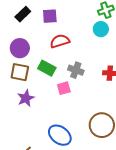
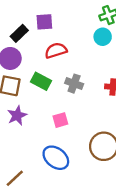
black rectangle: (23, 14) -> (19, 33), moved
pink square: (64, 88) -> (60, 120), moved

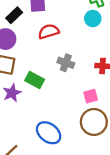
green rectangle: (41, 81) -> (35, 80), moved
pink square: (60, 120) -> (91, 96), moved

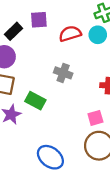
red semicircle: (49, 31) -> (70, 34), moved
gray cross: (66, 63) -> (63, 73), moved

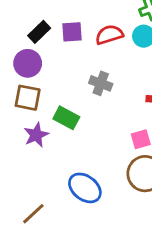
purple square: (39, 20) -> (72, 32), moved

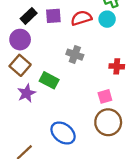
brown square: (28, 98) -> (20, 65), turned 30

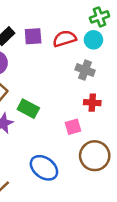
gray cross: (75, 55) -> (85, 70), moved
red cross: (117, 66) -> (92, 103), moved
pink square: (105, 96) -> (73, 127), moved

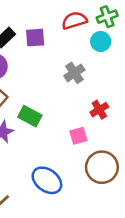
red semicircle: (64, 39) -> (74, 21), moved
gray cross: (85, 70) -> (74, 73), moved, turned 36
red cross: (92, 103) -> (99, 110), turned -35

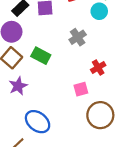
green rectangle: (30, 116) -> (41, 56), moved
blue ellipse: (47, 180) -> (38, 122), moved

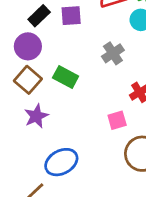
blue ellipse: (38, 122) -> (61, 162), turned -65

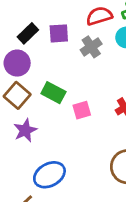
gray cross: (113, 53) -> (91, 47), moved
pink square: (117, 120) -> (82, 110), moved

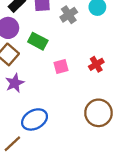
green rectangle: (53, 93) -> (38, 41), moved

